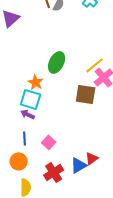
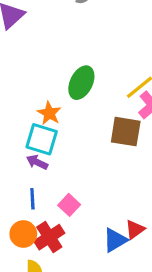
red cross: (54, 172) -> (49, 237), moved

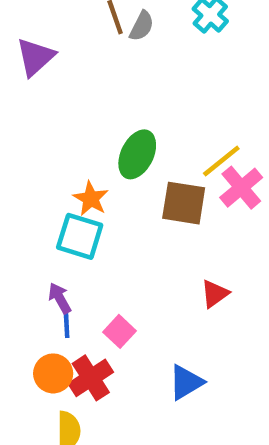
brown square: (126, 132) -> (184, 203), moved
purple arrow: (37, 162) -> (60, 298), moved, turned 35
red triangle: (135, 229) -> (215, 294), moved

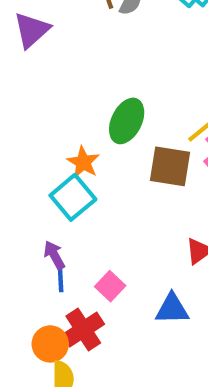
cyan square: (80, 236) -> (73, 197), turned 33
orange circle: (53, 373) -> (50, 344), moved
blue triangle: (186, 382) -> (172, 309), moved, turned 30

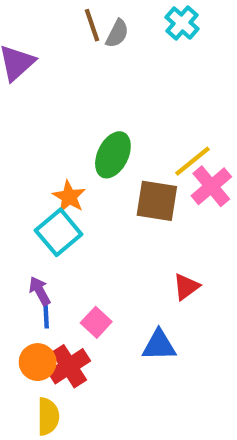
orange circle: (50, 344) -> (38, 362), moved

